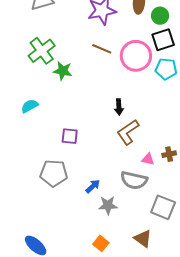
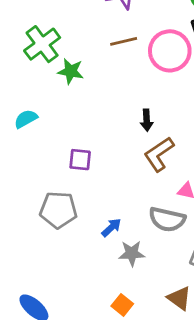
brown line: (102, 49) -> (124, 41), turned -36

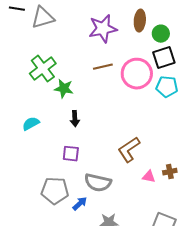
black arrow: (147, 120) -> (75, 119), moved
gray semicircle: (167, 219) -> (98, 183), moved
blue arrow: (111, 228) -> (80, 204), moved

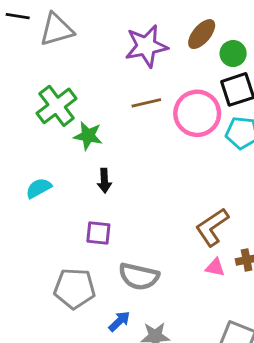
brown ellipse: (140, 21) -> (202, 34), turned 35
brown L-shape: (129, 150) -> (212, 227), moved
blue arrow: (80, 204) -> (119, 321), moved

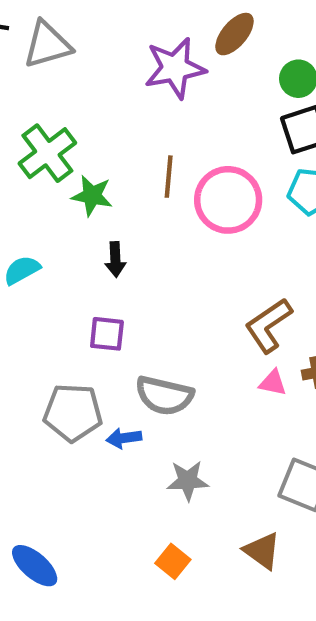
brown ellipse: (202, 34) -> (234, 34), moved
brown line: (146, 103) -> (169, 177), moved, turned -72
pink circle: (197, 113) -> (228, 200), moved
blue arrow: (119, 321) -> (124, 438), moved, turned -145

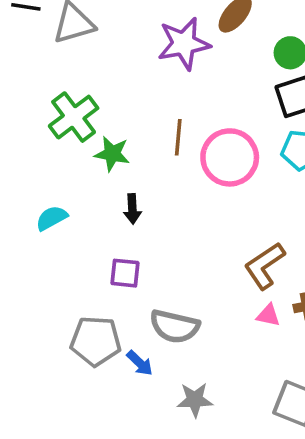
blue arrow: (124, 438) -> (140, 363), turned -128

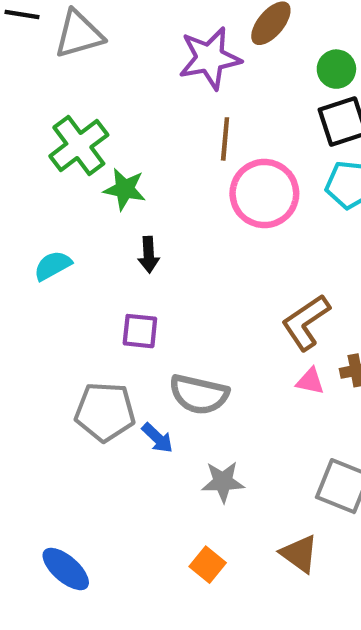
brown line: (178, 137) -> (225, 139), moved

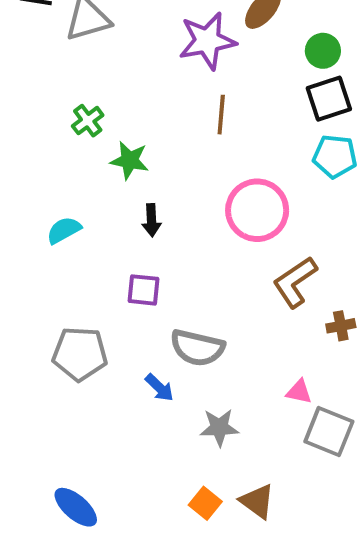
green cross: (79, 145) -> (88, 121), size x0.6
pink circle: (264, 194) -> (257, 210), moved
pink triangle: (310, 381) -> (299, 392), moved
gray pentagon: (105, 412) -> (80, 354), moved
brown triangle: (299, 554) -> (257, 501), moved

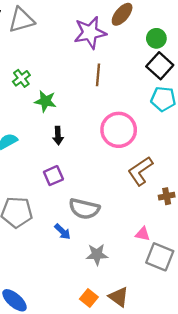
black square: (329, 99) -> (160, 66), turned -30
purple square: (144, 290) -> (53, 176), turned -30

